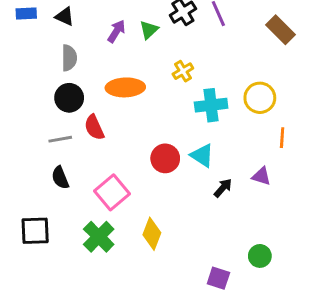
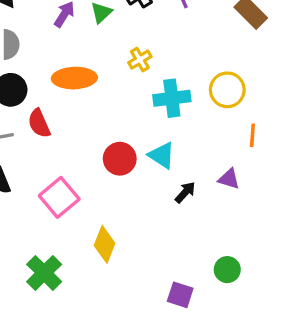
green cross: (99, 237) -> (44, 273), moved

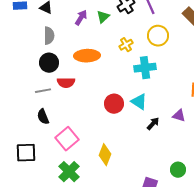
yellow circle: (227, 90) -> (158, 36), moved
red semicircle: (39, 123) -> (66, 83), turned -66
pink square: (59, 197) -> (67, 139), moved

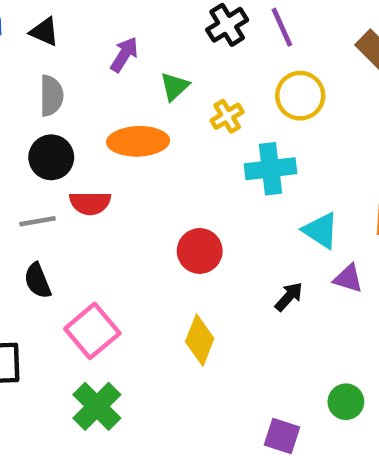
green triangle: (103, 17) -> (175, 87), moved
cyan triangle: (139, 102) -> (321, 230), moved
yellow diamond: (105, 155) -> (200, 340), moved

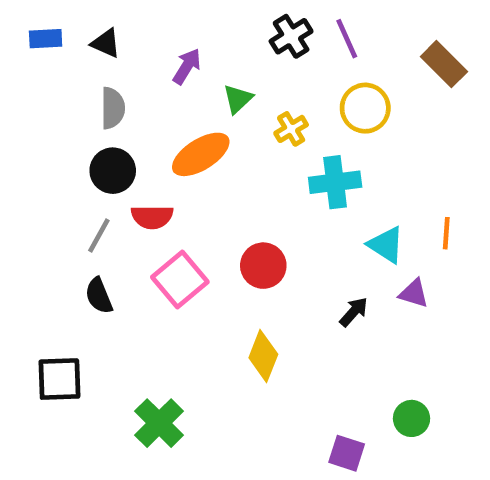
orange ellipse: (138, 141) -> (201, 154), turned -30
gray line: (38, 221) -> (99, 235), turned -51
pink square: (92, 331) -> (180, 279), moved

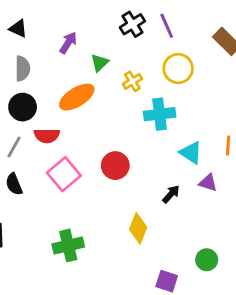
yellow diamond: (263, 356) -> (138, 228), moved
green cross: (159, 423) -> (68, 245), moved, turned 32

